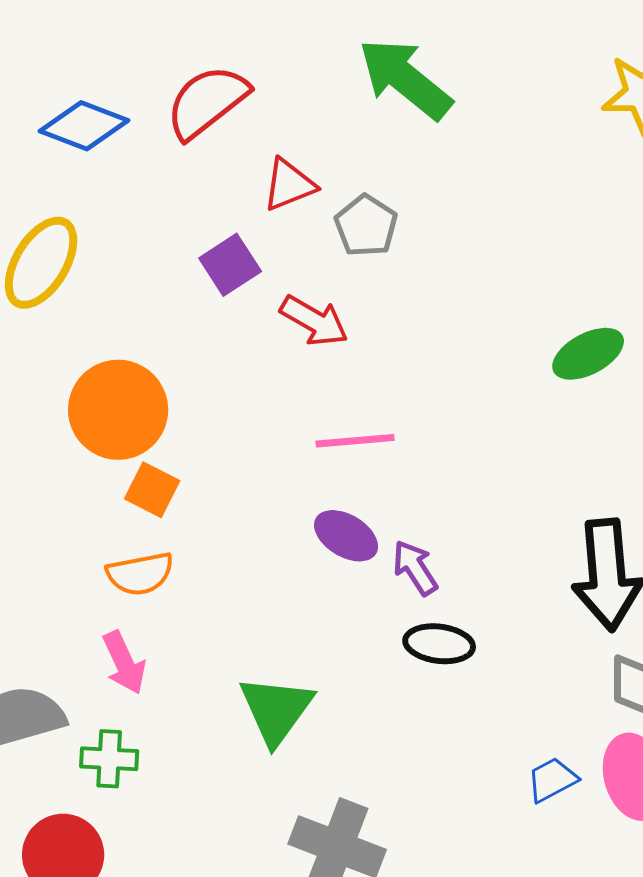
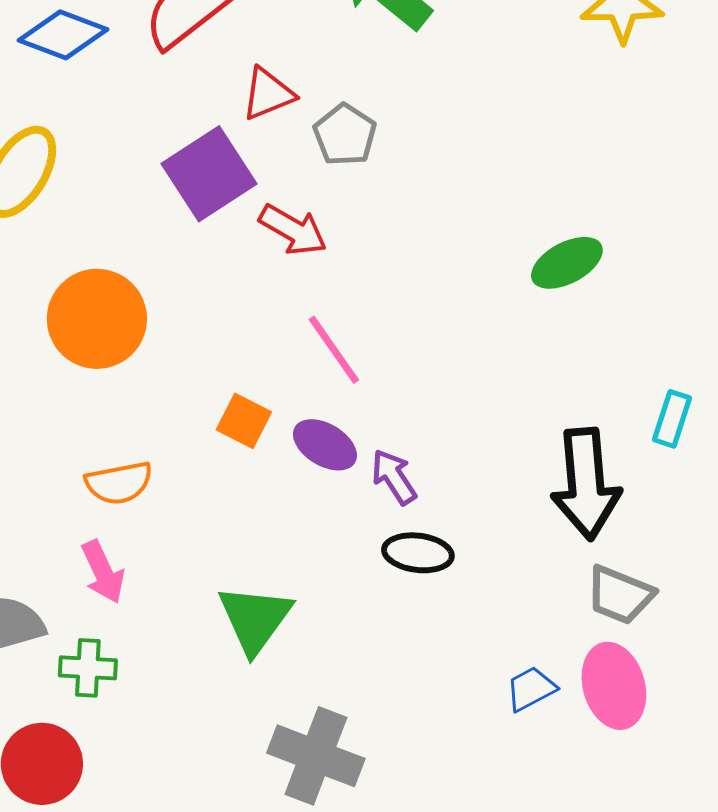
purple square: (230, 265) -> (209, 174), size x1.5
pink line: (355, 441) -> (334, 350), turned 60
orange square: (152, 490) -> (244, 421), moved

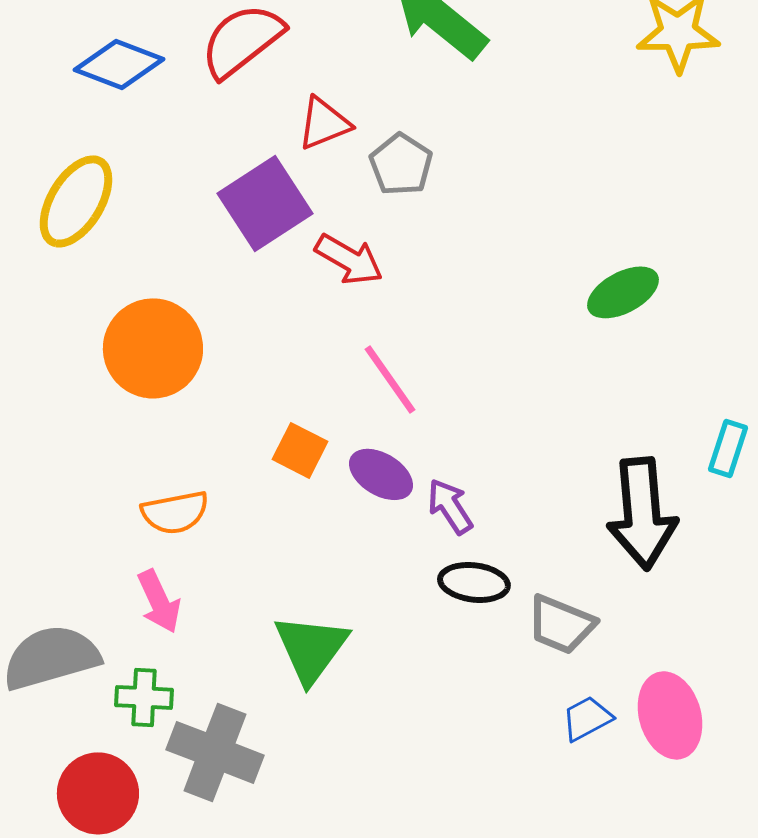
gray trapezoid: (620, 595) -> (561, 624), moved
gray cross: (316, 756) -> (215, 752), moved

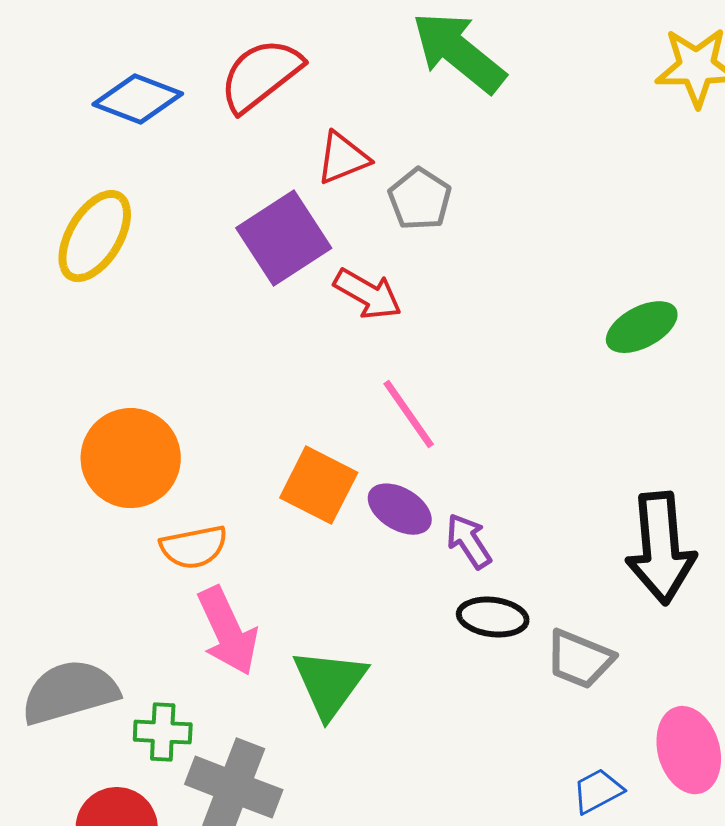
orange circle: (153, 348) -> (131, 458), moved
orange square: (300, 450) -> (319, 485), size x1.4
pink arrow: (159, 601) -> (228, 631), moved, size x1.4
blue trapezoid: (587, 718) -> (598, 791), moved

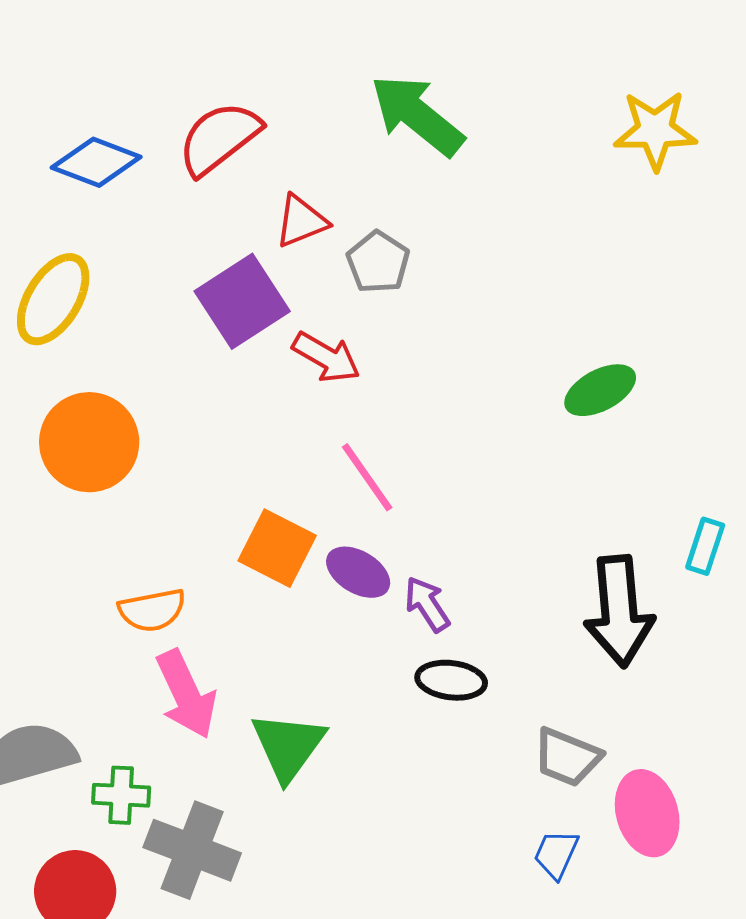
orange circle: (131, 458) -> (89, 442), moved
gray trapezoid: (580, 659) -> (567, 757), moved
blue trapezoid: (598, 791) -> (556, 854), turned -38

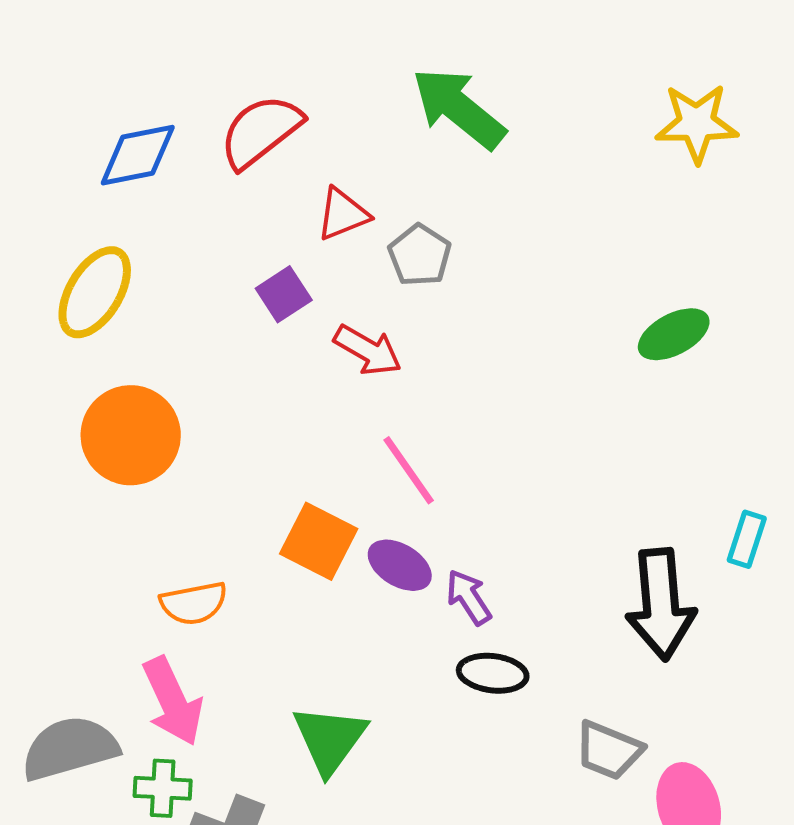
blue diamond: (96, 162) -> (138, 155), turned -32
purple square: (242, 301) -> (284, 294), size x0.6
green ellipse: (600, 390) -> (674, 334), moved
pink arrow: (186, 694) -> (173, 701), moved

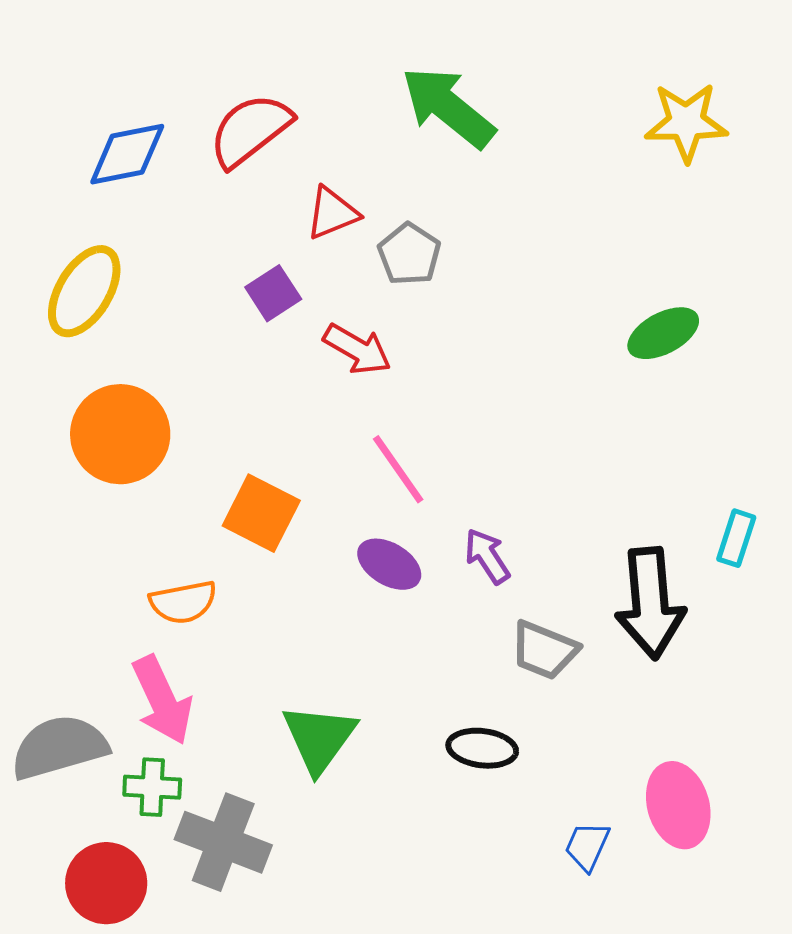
orange square: (319, 541) -> (261, 513), moved
purple arrow: (469, 597) -> (487, 556), moved
black ellipse: (493, 673) -> (482, 748), moved
gray trapezoid: (609, 750) -> (544, 650), moved

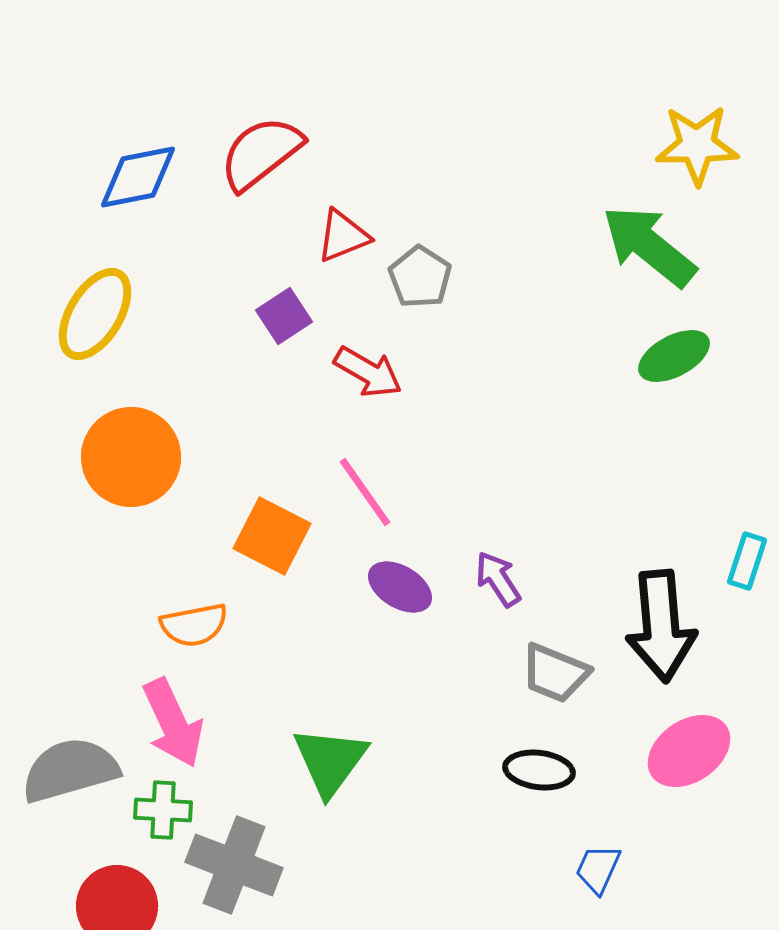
green arrow: (448, 107) -> (649, 246), moved
pink line: (398, 469) -> (365, 492), moved
black ellipse: (482, 748) -> (539, 770), moved
pink ellipse: (678, 805) -> (689, 751), moved, turned 72

